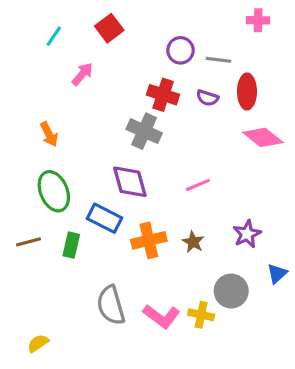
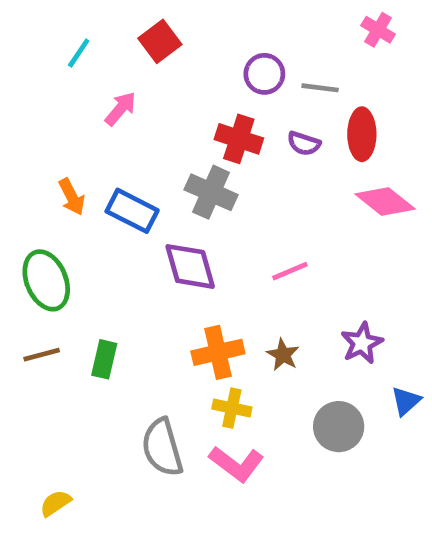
pink cross: (258, 20) -> (378, 30), turned 30
green ellipse: (54, 191) -> (46, 280), moved
blue rectangle: (104, 218) -> (132, 211), moved
yellow cross: (201, 315) -> (232, 408), moved

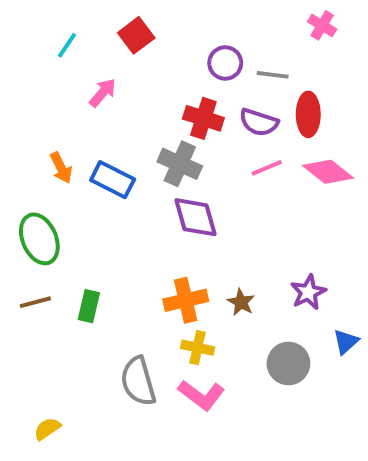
purple semicircle: (304, 143) -> (259, 122), size x1.4
purple diamond: (190, 266) -> (196, 217), moved
pink line: (290, 271) -> (267, 168), moved

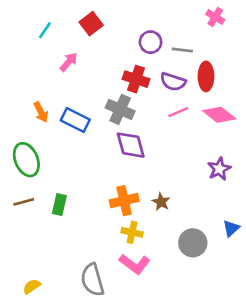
purple star: (308, 292) -> (219, 169), moved
gray semicircle: (138, 381) -> (92, 280), moved

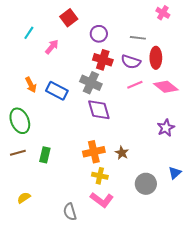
cyan line: (45, 30) -> (29, 33), moved
purple circle: (151, 42) -> (99, 34), moved
gray semicircle: (92, 280) -> (70, 212), size x0.7
yellow semicircle: (32, 286) -> (24, 198), moved

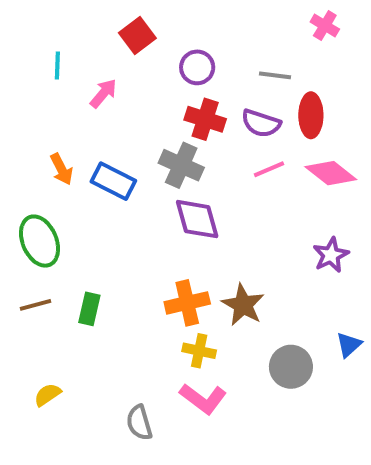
cyan line: (29, 33) -> (57, 65), turned -32
brown star: (122, 153) -> (243, 305), size x1.5

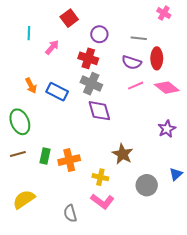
red cross: (205, 119) -> (88, 58), moved
orange cross: (187, 303) -> (69, 160), moved
yellow semicircle: (47, 395) -> (24, 199), size x1.6

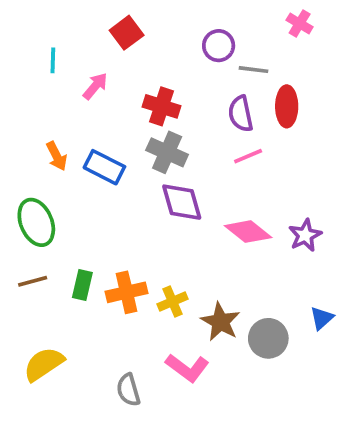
purple circle: (99, 34) -> (219, 46), moved
purple semicircle: (132, 62) -> (241, 114), turned 60
pink diamond: (167, 88) -> (248, 232), moved
brown star: (123, 154) -> (220, 322), moved
yellow cross: (100, 177) -> (173, 302), moved, turned -35

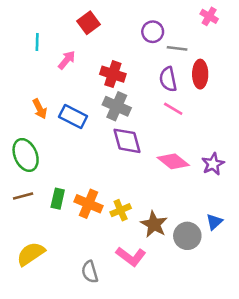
pink line: (248, 156) -> (173, 109), turned 54
orange cross: (127, 292) -> (88, 204), turned 36
blue triangle: (322, 318) -> (214, 222), moved

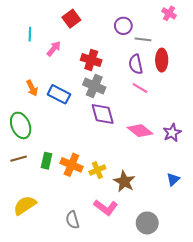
gray circle: (187, 236) -> (147, 223), moved

